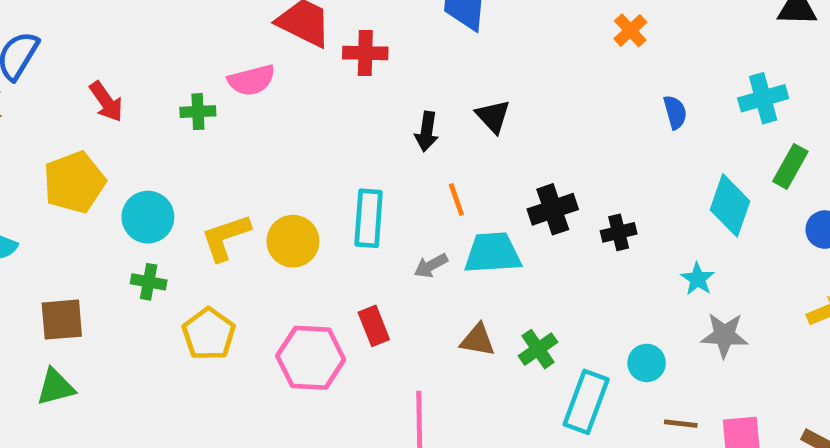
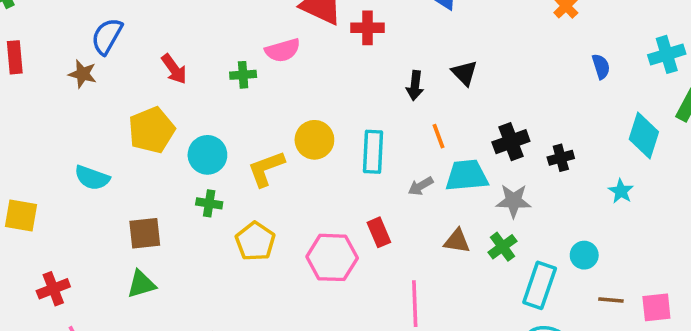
yellow circle: (293, 241) -> (314, 140), moved
gray star: (724, 335) -> (514, 201), moved

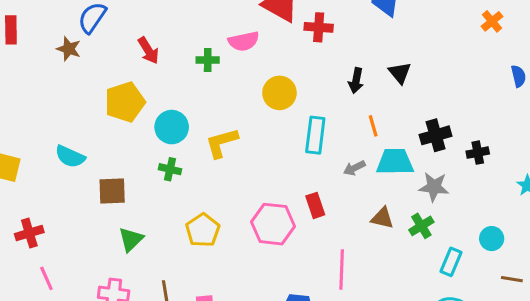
yellow circle: (314, 140) -> (279, 93), moved
cyan semicircle: (92, 178) -> (70, 157), moved
yellow pentagon: (255, 241) -> (203, 230), moved
green triangle: (141, 284) -> (131, 239), moved, turned -32
cyan rectangle: (540, 285) -> (451, 262), size x0.7

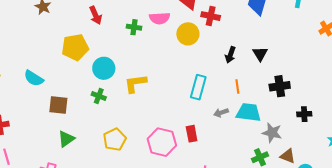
yellow circle: (279, 93) -> (188, 34), moved
black cross: (436, 135) -> (280, 86), moved
brown triangle: (382, 218) -> (288, 156), moved

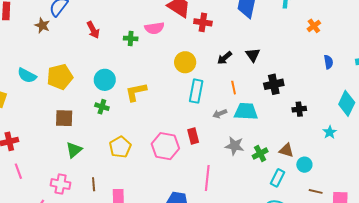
yellow circle: (188, 34) -> (185, 62), moved
yellow pentagon: (75, 47) -> (60, 77), moved
black arrow: (230, 55) -> (225, 58), turned 35
cyan semicircle: (34, 78) -> (27, 76), moved
gray star: (272, 133) -> (235, 146), moved

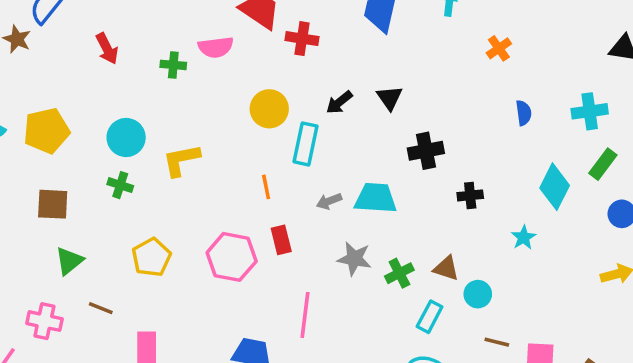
orange line: (234, 88) -> (266, 187), moved
cyan rectangle: (196, 91) -> (305, 144), moved
brown line: (94, 184) -> (101, 308), moved, turned -64

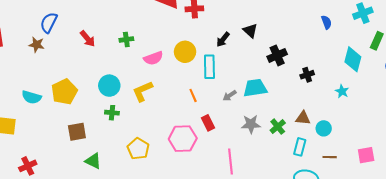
pink semicircle: (216, 47) -> (153, 58), moved
green triangle: (69, 261) -> (93, 161), turned -42
brown line: (497, 342) -> (330, 157), moved

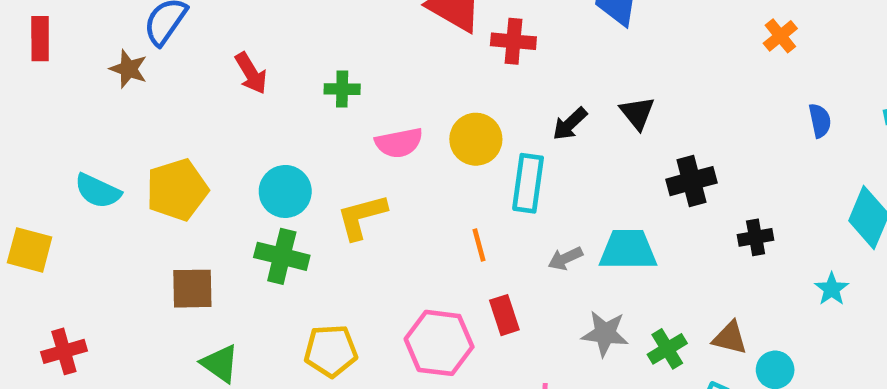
green cross: (112, 113) -> (282, 256), size x1.5
yellow pentagon: (138, 149) -> (331, 351), turned 30

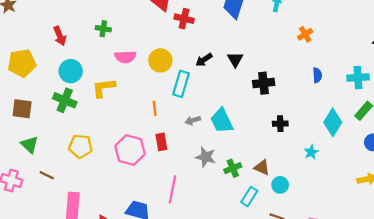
red arrow: (251, 73) -> (60, 36), moved
black cross: (692, 181) -> (264, 83), moved
cyan trapezoid: (628, 250) -> (222, 121), turned -124

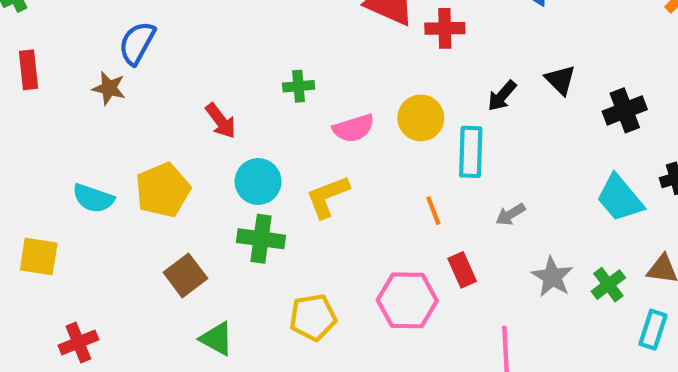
brown square: (22, 109) -> (185, 275), turned -30
cyan trapezoid: (222, 121) -> (620, 198), moved
gray star: (206, 157) -> (552, 277), turned 30

